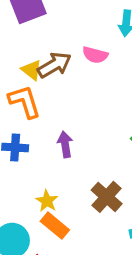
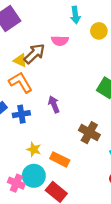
yellow star: (47, 201) -> (34, 149), moved

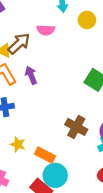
purple arrow: (54, 104) -> (31, 75), moved
cyan circle: (34, 176) -> (55, 175), moved

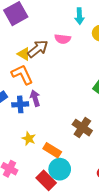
purple arrow: (31, 75) -> (35, 98), moved

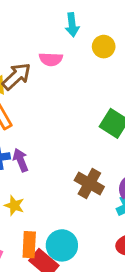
purple arrow: (35, 98) -> (21, 160), moved
orange rectangle: (52, 150) -> (29, 245), moved, turned 66

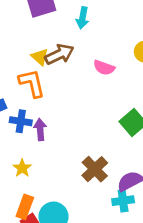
cyan arrow: (72, 25) -> (83, 18), moved
pink semicircle: (51, 59) -> (104, 68), moved

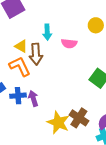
cyan arrow: (83, 18) -> (47, 32), moved
brown arrow: (59, 54) -> (36, 54), moved, turned 125
yellow star: (22, 168) -> (58, 123), moved, size x1.6

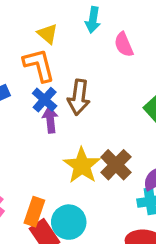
pink semicircle: (69, 43) -> (124, 45), turned 49
brown arrow: (36, 54) -> (79, 97), moved
blue cross: (18, 96) -> (45, 100), moved, turned 35

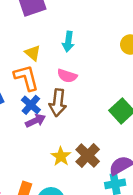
pink semicircle: (124, 45) -> (67, 76), moved, turned -48
purple arrow: (50, 120) -> (36, 121), turned 72
yellow star: (82, 166) -> (61, 156), size x0.7

